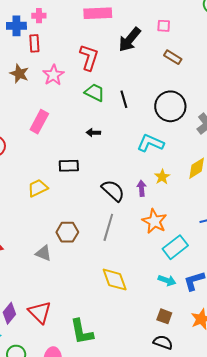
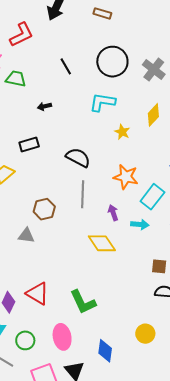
red L-shape: (89, 57) -> (21, 35), turned 60
green trapezoid: (95, 92) -> (16, 79), moved
purple arrow: (142, 188) -> (113, 213), moved
cyan arrow: (167, 280) -> (140, 224), moved

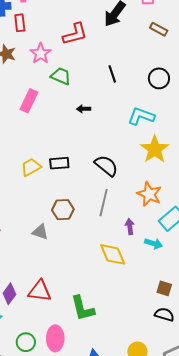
black circle: (112, 62) -> (159, 78), size x0.7
yellow star: (122, 132) -> (155, 149), size x1.8
black rectangle: (29, 145) -> (59, 163), moved
red triangle: (38, 294) -> (40, 291), turned -35
green circle: (25, 340) -> (26, 342), moved

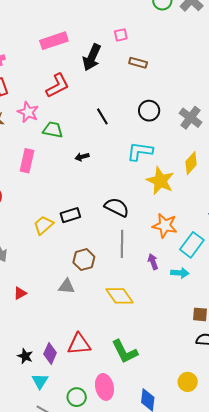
yellow diamond: (113, 254) -> (119, 296), moved

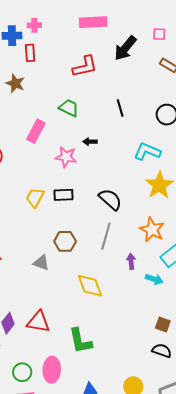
pink star: (28, 112) -> (66, 157), moved, turned -30
yellow trapezoid: (43, 225) -> (35, 198), turned -35

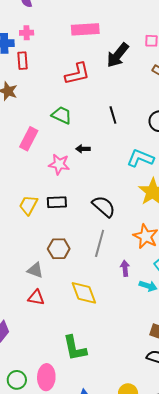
red triangle: (38, 322) -> (36, 298), moved, size x0.7

